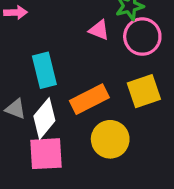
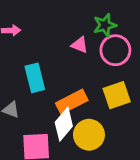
white diamond: (44, 118) -> (64, 124), moved

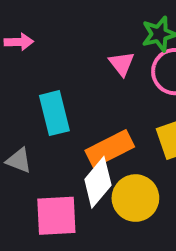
pink triangle: (80, 45) -> (122, 64), turned 30

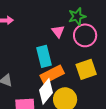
cyan rectangle: (54, 113) -> (44, 56), moved

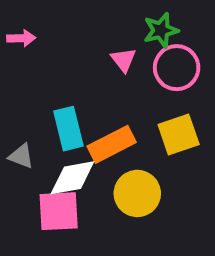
cyan rectangle: (44, 56) -> (68, 129), moved
white diamond: (46, 91) -> (72, 178), moved, turned 40

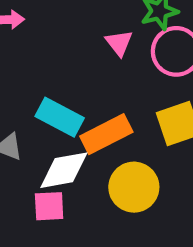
cyan rectangle: (68, 129) -> (60, 117), turned -48
pink square: (59, 211) -> (49, 206), size x0.7

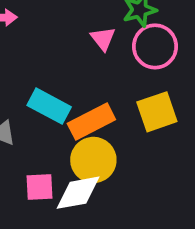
white diamond: (64, 170) -> (78, 193), moved
yellow circle: (134, 187) -> (93, 160), moved

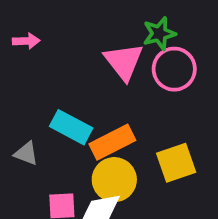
pink triangle: (103, 39) -> (124, 62), size x1.6
yellow square: (157, 112) -> (176, 163), moved

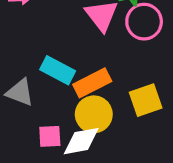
gray triangle: (26, 153) -> (20, 92), size x1.4

